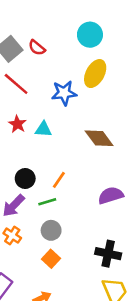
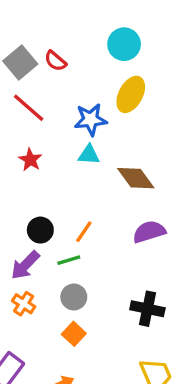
cyan triangle: (43, 129) -> (89, 155), moved
purple semicircle: (111, 195) -> (149, 232), moved
black cross: (108, 254) -> (147, 309), moved

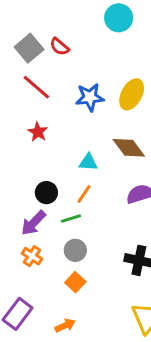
cyan circle: (124, 44) -> (119, 18), moved
yellow ellipse: (131, 94) -> (132, 94), moved
cyan triangle: (89, 155) -> (88, 162), moved

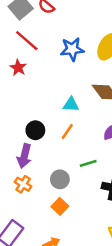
red star: (38, 132) -> (18, 68), moved
green line: (71, 219) -> (88, 163), moved
purple arrow: (33, 223) -> (24, 156), turned -30

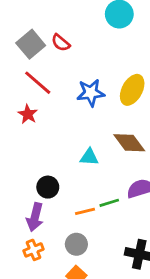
orange line: (67, 131) -> (85, 211), moved, turned 42
green line: (88, 163) -> (109, 203), moved
orange cross: (23, 184) -> (34, 250), turned 35

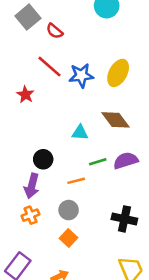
gray square: (31, 44) -> (28, 17), moved
red line: (38, 83) -> (50, 67), moved
green line: (109, 203) -> (98, 162), moved

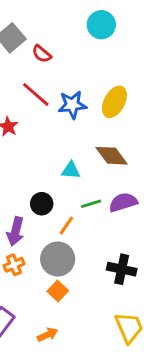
black circle: (43, 159) -> (42, 204), moved
orange line: (76, 181) -> (66, 226), turned -42
gray circle: (69, 210) -> (58, 259), size x1.5

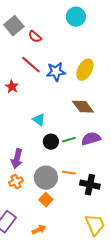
cyan triangle: (71, 170) -> (39, 120), moved, turned 32
black circle: (42, 204) -> (51, 142), moved
orange line: (66, 226) -> (69, 173), moved, turned 64

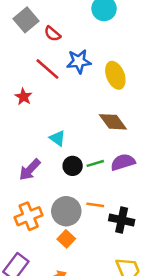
yellow ellipse: (85, 70) -> (115, 75), turned -50
blue star: (56, 72) -> (79, 61), moved
purple arrow: (17, 159) -> (30, 170), moved, turned 30
orange cross: (16, 182) -> (29, 216), size x1.5

